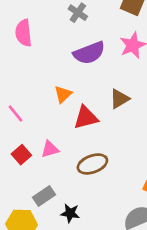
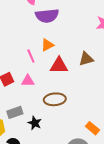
purple semicircle: (89, 53) -> (47, 16), moved
pink line: (16, 114) -> (31, 56), moved
black star: (70, 213) -> (35, 123), moved

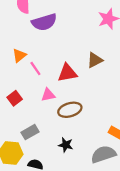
orange triangle: (47, 45) -> (19, 55), moved
pink triangle: (28, 81) -> (48, 95), moved
black star: (35, 123) -> (66, 145), moved

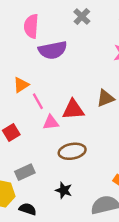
pink triangle: (48, 95) -> (51, 122), moved

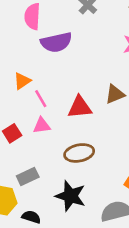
pink triangle: (51, 122) -> (42, 126), moved
black star: (64, 190) -> (71, 196), size x1.6

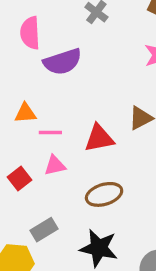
orange triangle: (22, 81) -> (25, 113), turned 36
pink line: (41, 99) -> (50, 133), turned -54

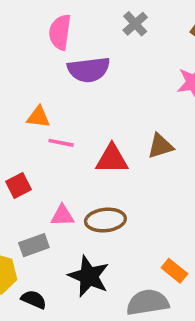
pink triangle: (55, 165) -> (62, 215), moved

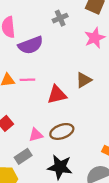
gray cross: (135, 24) -> (60, 18), moved, turned 32
pink line: (61, 143) -> (27, 80), moved

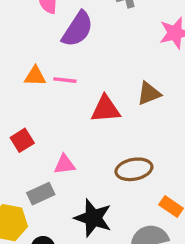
purple semicircle: (31, 45) -> (78, 29), turned -45
brown ellipse: (62, 131) -> (134, 169), moved

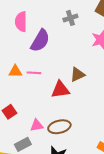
brown triangle: (149, 94) -> (77, 75), moved
brown ellipse: (134, 169) -> (59, 127), moved

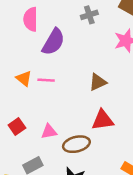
orange triangle: (15, 71) -> (24, 78), turned 40
red triangle: (60, 90) -> (103, 120), moved
pink triangle: (37, 125) -> (49, 132), moved

